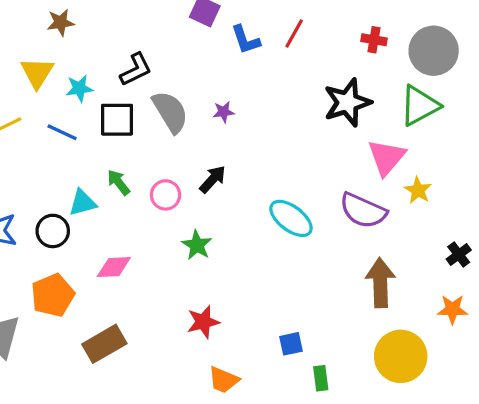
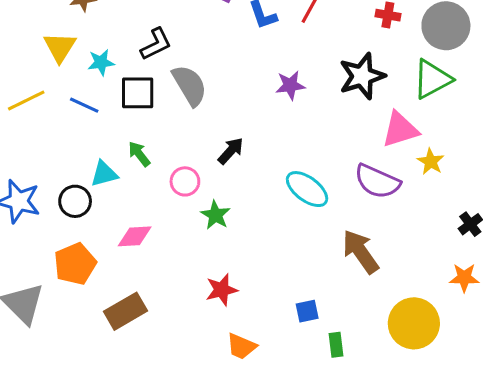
purple star: (224, 112) -> (290, 85), moved, size x1.4
pink triangle: (387, 157) -> (400, 130), turned 33
pink circle: (166, 195) -> (185, 181), moved
brown arrow: (380, 283) -> (360, 252), moved, turned -33

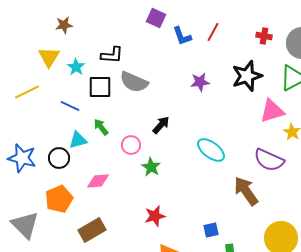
black L-shape: (156, 44) -> (112, 55), turned 30
cyan star: (101, 62) -> (76, 67), turned -30
gray semicircle: (190, 85) -> (134, 82), turned 144
blue line: (84, 105) -> (70, 106), moved
purple semicircle: (377, 181) -> (269, 160), moved

